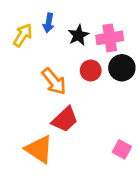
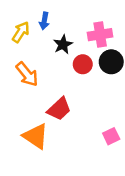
black star: (78, 35) -> (63, 44), moved
orange arrow: (54, 81) -> (27, 74), moved
pink square: (122, 149) -> (111, 136), turned 35

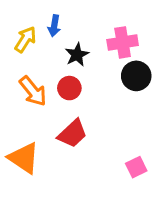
red circle: (83, 64) -> (69, 88), moved
orange triangle: (36, 136) -> (24, 158), moved

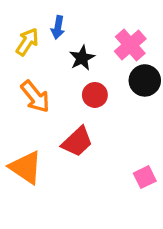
pink cross: (123, 42) -> (130, 45), turned -32
red circle: (69, 88) -> (95, 95), moved

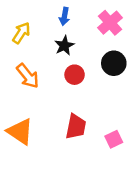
blue arrow: (58, 27) -> (64, 16), moved
pink cross: (130, 45) -> (110, 23), moved
red trapezoid: (77, 142) -> (76, 127), moved, turned -36

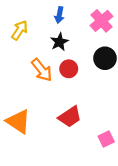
orange arrow: (28, 76) -> (42, 70), moved
red trapezoid: (76, 127) -> (70, 117), turned 45
pink square: (114, 139) -> (106, 139), moved

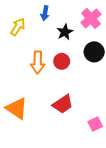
blue arrow: (59, 15) -> (45, 13), moved
black star: (59, 42) -> (65, 32), moved
orange arrow: (42, 70) -> (38, 62), turned 40

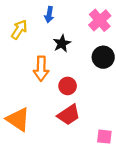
black star: (65, 32) -> (62, 43), moved
red circle: (62, 61) -> (68, 86), moved
pink square: (95, 124) -> (104, 137), turned 32

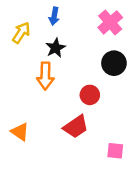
black star: (62, 43) -> (55, 48), moved
red circle: (68, 86) -> (90, 95), moved
orange triangle: (18, 119) -> (20, 132), size x0.7

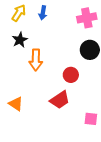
pink cross: (110, 22) -> (87, 18), turned 30
yellow arrow: (21, 33) -> (19, 13), moved
black star: (55, 48) -> (20, 40), moved

